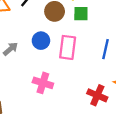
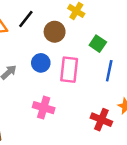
green square: (81, 14) -> (98, 44), moved, turned 35

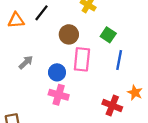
brown circle: (55, 32) -> (69, 34), moved
blue circle: (41, 63) -> (57, 72), moved

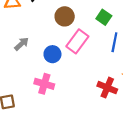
pink rectangle: (82, 59) -> (77, 41), turned 30
pink cross: (59, 95) -> (44, 84), moved

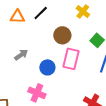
pink rectangle: (77, 41) -> (71, 59), turned -30

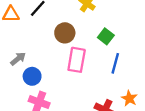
blue circle: (47, 67) -> (32, 76), moved

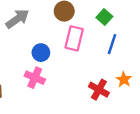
gray arrow: (18, 59) -> (17, 19), moved, size x1.5
blue circle: (32, 76) -> (41, 53), moved

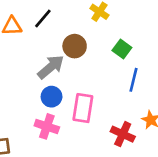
gray arrow: (17, 19) -> (51, 67), moved
pink rectangle: (74, 38) -> (83, 108), moved

